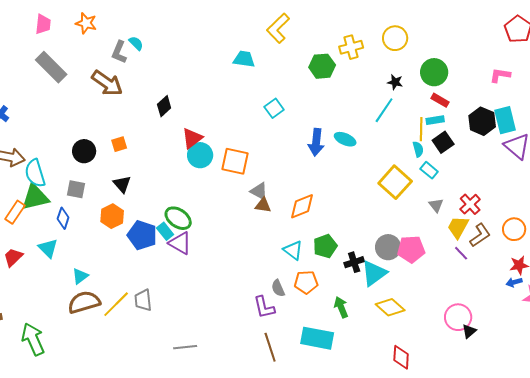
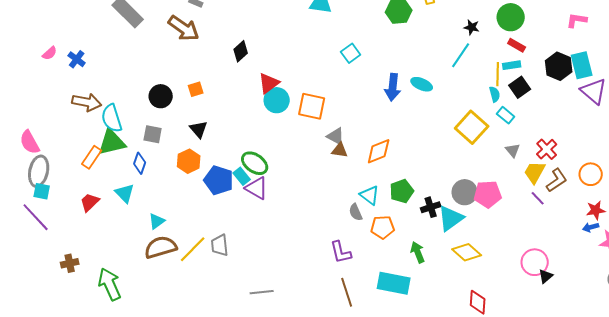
gray semicircle: (278, 288) -> (356, 212), moved

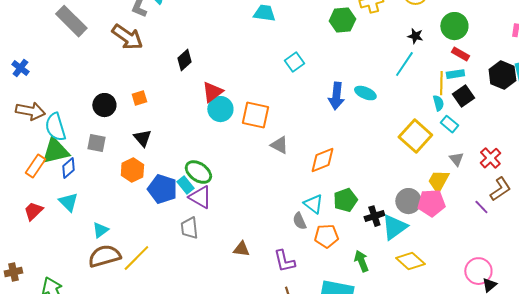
brown triangle: (340, 150) -> (241, 249), moved
blue diamond: (140, 163) -> (68, 168), moved, turned 30
yellow trapezoid: (535, 172) -> (438, 181), moved
gray trapezoid: (220, 245) -> (189, 228), moved

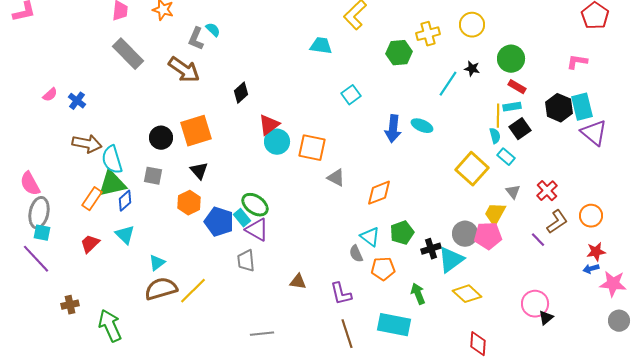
cyan line: (404, 64) -> (448, 84), moved
orange square: (139, 98) -> (196, 131), size x2.0

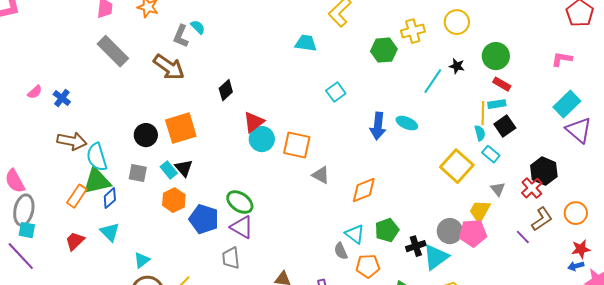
cyan rectangle: (582, 107) -> (567, 104), turned 60
black hexagon: (559, 108) -> (544, 171), moved
cyan rectangle: (242, 218) -> (169, 170), moved

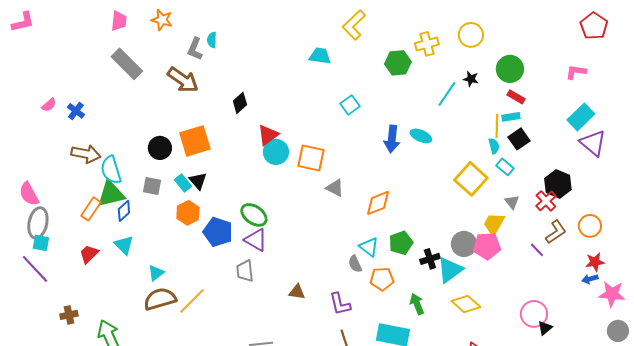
cyan semicircle: (198, 27) -> (212, 40), turned -133

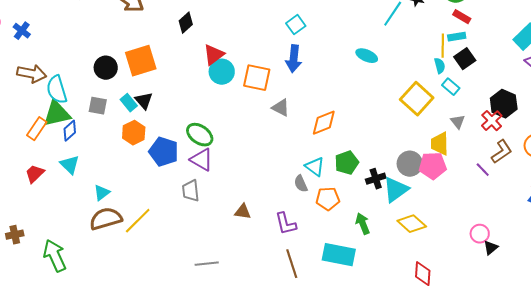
blue arrow: (392, 139) -> (294, 59), moved
yellow trapezoid: (494, 224) -> (440, 144), turned -30
pink circle: (534, 314) -> (480, 234), size x0.7

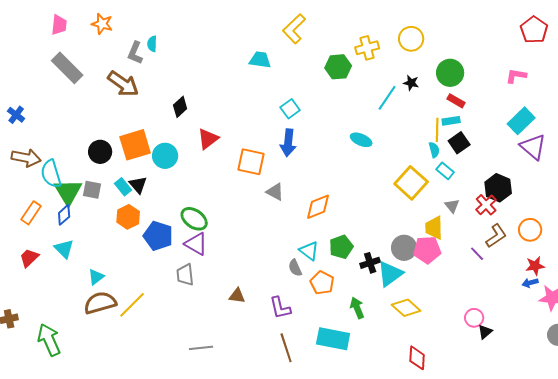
cyan circle: (222, 72) -> (165, 156), moved
green triangle: (57, 114) -> (68, 192), moved, turned -48
orange pentagon: (328, 199) -> (322, 283), turned 30

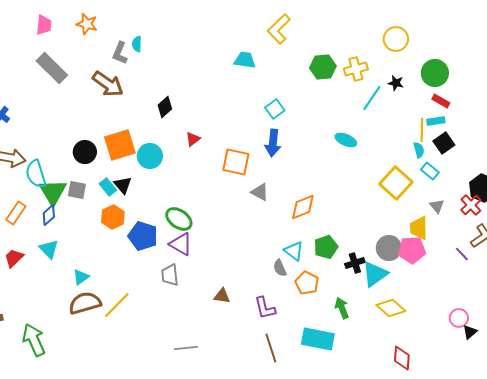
yellow cross: (367, 48) -> (356, 69), moved
red triangle: (208, 139) -> (193, 139), size x0.7

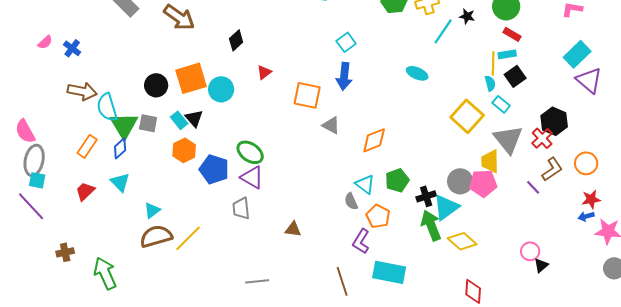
gray triangle: (437, 206) -> (508, 139), size x2.0
purple L-shape: (265, 308) -> (361, 241), moved, turned 45
green arrow: (342, 308) -> (431, 225), moved, size x1.4

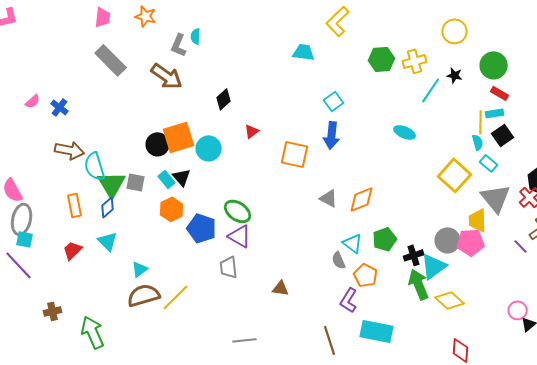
black circle: (156, 85) -> (158, 144), moved
gray triangle: (331, 125) -> (329, 198), moved
orange rectangle: (87, 146) -> (75, 205), turned -45

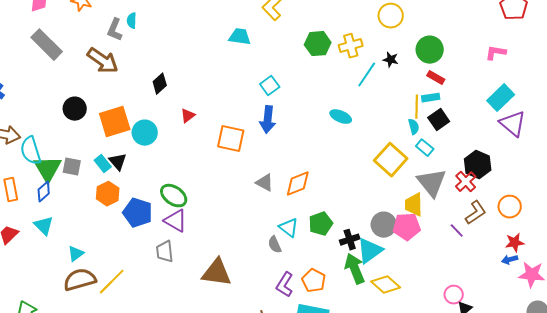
black circle: (158, 144) -> (75, 109), moved
orange pentagon: (366, 275) -> (314, 281), moved
brown triangle: (281, 288) -> (217, 273), size x1.8

